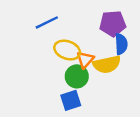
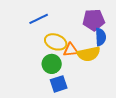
orange triangle: (85, 60) -> (71, 50), turned 42
green circle: (77, 76) -> (52, 64), moved

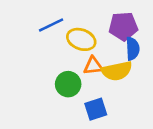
yellow ellipse: (56, 42) -> (81, 39), moved
blue square: (59, 84) -> (96, 109), moved

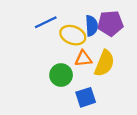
blue semicircle: (133, 49) -> (92, 26), moved
yellow semicircle: (117, 71) -> (104, 63), turned -56

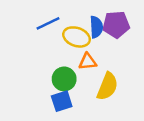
yellow semicircle: (104, 63) -> (107, 86), moved
blue square: (86, 97) -> (62, 101), moved

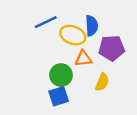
purple pentagon: (116, 25) -> (112, 48), moved
yellow semicircle: (107, 86) -> (102, 82), size x0.7

